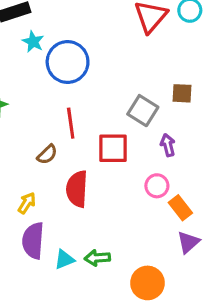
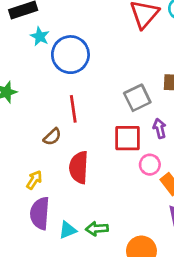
gray square: (143, 111) -> (137, 98), turned 32
red square: (113, 148) -> (128, 138), moved

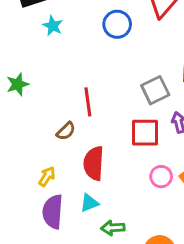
blue circle: (70, 55) -> (117, 24), moved, size x0.7
pink circle: (150, 165) -> (161, 177), moved
cyan triangle: (68, 230) -> (89, 203), moved

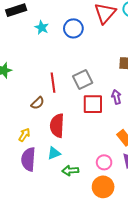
cyan star: (53, 26) -> (42, 27), moved
gray square: (155, 90) -> (83, 80), moved
pink circle: (161, 177) -> (104, 162), moved

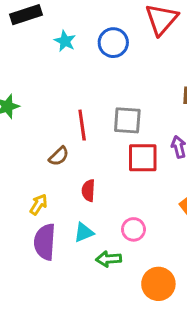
gray square: (83, 80) -> (127, 120), turned 30
red semicircle: (57, 126) -> (88, 190), size x0.6
pink circle: (104, 162) -> (133, 229), moved

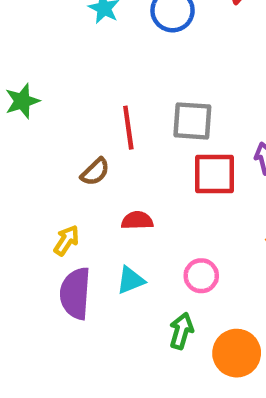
red semicircle: (88, 190) -> (137, 220), turned 85
green arrow: (109, 259) -> (181, 331), moved, turned 110

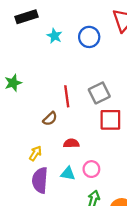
gray square: (192, 121) -> (99, 93), turned -30
pink circle: (201, 276) -> (91, 169), moved
cyan triangle: (131, 280) -> (68, 174), turned 32

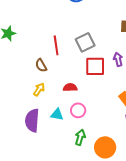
brown semicircle: (50, 119) -> (41, 65), turned 104
red semicircle: (71, 143) -> (70, 87), moved
yellow arrow: (35, 153) -> (39, 89), moved

